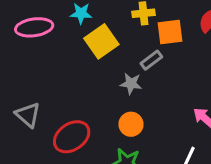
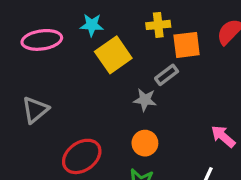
gray triangle: (28, 115) -> (35, 110), moved, turned 40

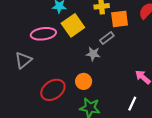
pink ellipse: (42, 40) -> (43, 34), moved
orange circle: (145, 143) -> (84, 81), moved

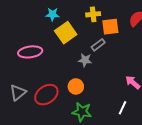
pink ellipse: (43, 34) -> (30, 52), moved
gray triangle: (23, 60) -> (18, 93), moved

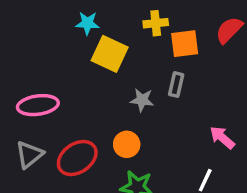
yellow square: (66, 33) -> (110, 54), turned -30
gray rectangle: (98, 45) -> (176, 85), moved, turned -40
pink ellipse: (30, 52) -> (38, 105), moved

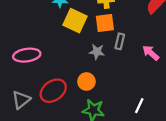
orange square: (185, 44) -> (105, 23), moved
pink arrow: (222, 138) -> (151, 53), moved
gray triangle: (29, 155) -> (21, 100), moved

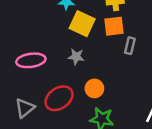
gray star: (97, 52) -> (76, 57), moved

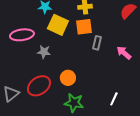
gray star: (76, 57) -> (44, 52), moved
pink ellipse: (31, 60) -> (22, 35), moved

